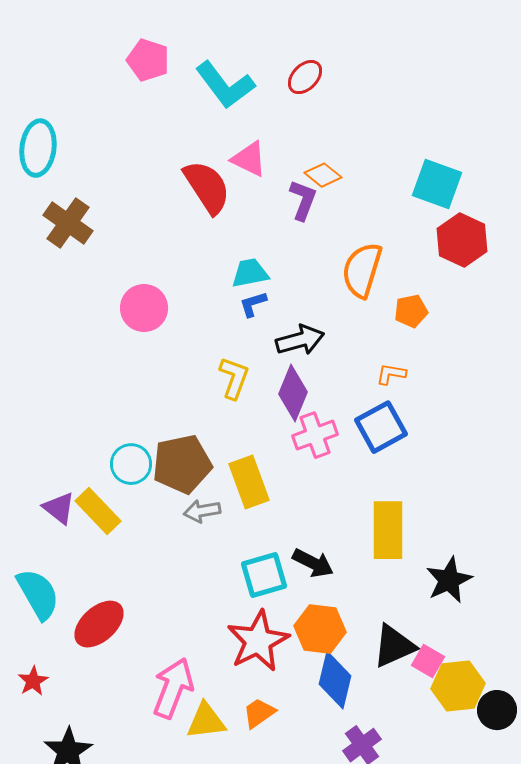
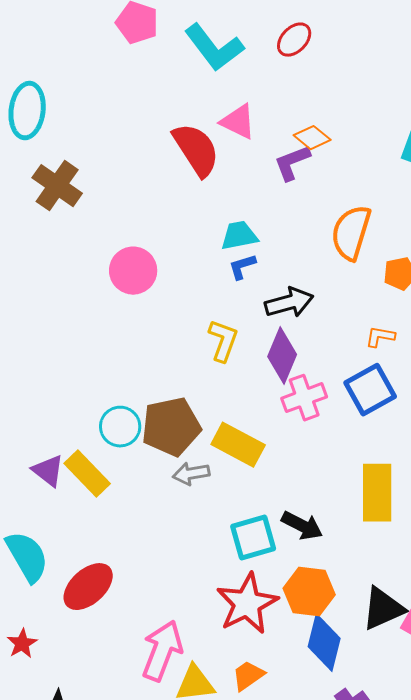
purple L-shape: (303, 200) -> (292, 163), turned -132
yellow rectangle: (249, 482) -> (238, 445), turned -42

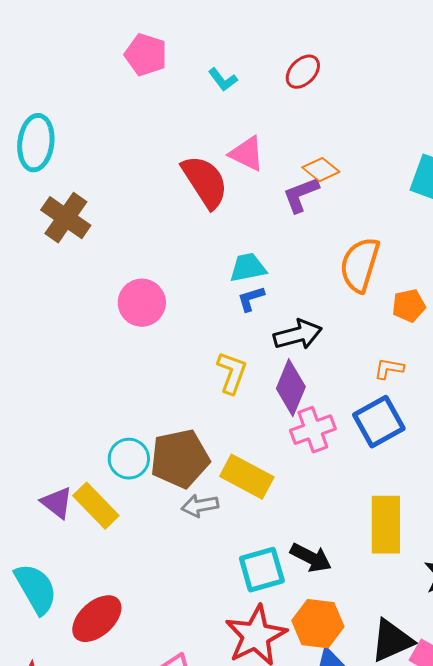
cyan L-shape: (214, 48) -> (223, 80), size x0.5

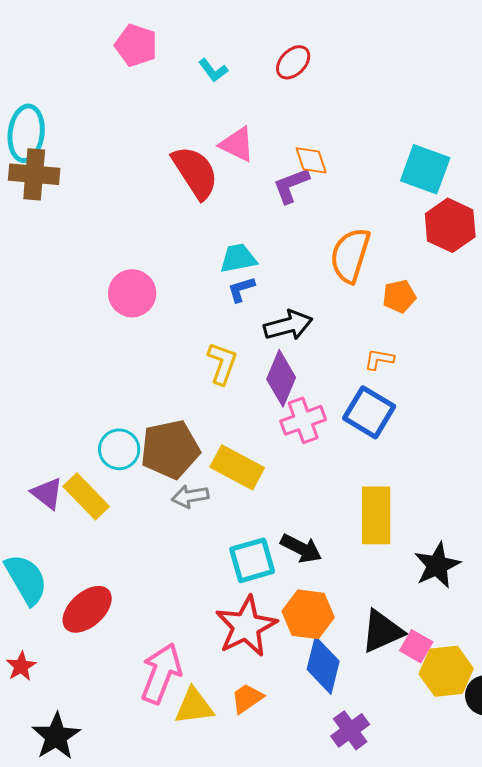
orange diamond: (321, 170) -> (311, 160), turned 33
brown cross: (66, 218) -> (34, 174), moved, turned -30
blue square: (379, 422) -> (369, 412), turned -30

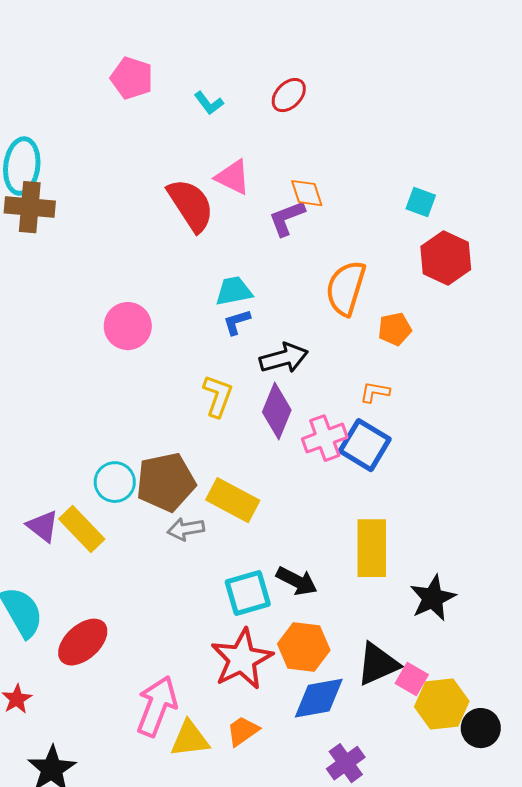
cyan square: (425, 169) -> (421, 202), size x0.6
pink cross: (303, 420) -> (325, 438), moved
blue diamond: (323, 665) -> (319, 698), turned 66

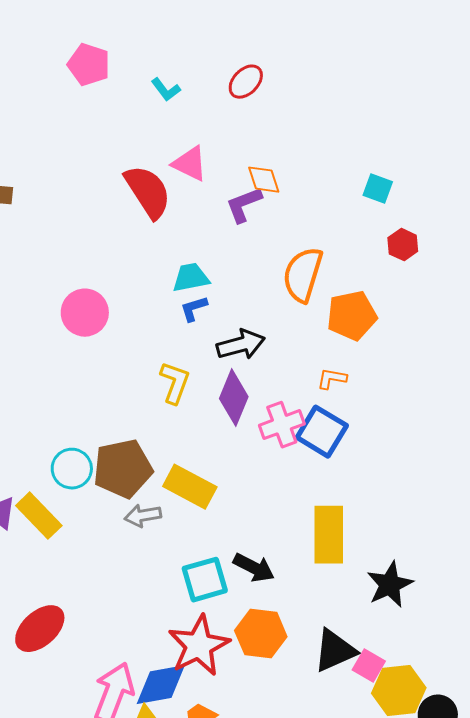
red hexagon: (446, 258) -> (403, 245), size x0.6
orange pentagon: (395, 329) -> (352, 316), size x1.5
blue diamond: (319, 698) -> (161, 685), moved

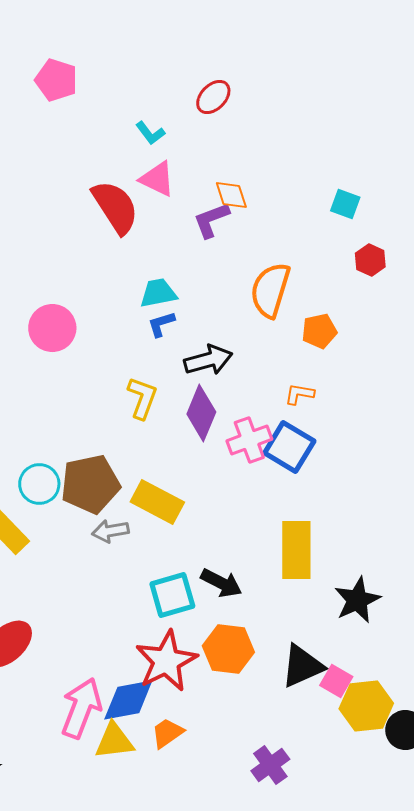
cyan L-shape: (166, 90) -> (150, 133), moved
orange pentagon: (352, 316) -> (319, 331), size x0.7

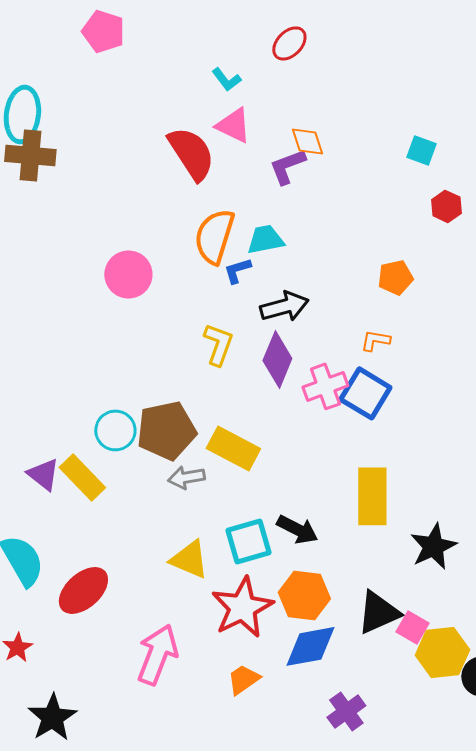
pink pentagon: (56, 80) -> (103, 31), moved
orange semicircle: (270, 290) -> (214, 236), moved
cyan trapezoid: (158, 293) -> (265, 239), moved
blue diamond: (128, 700) -> (310, 646), moved
yellow triangle: (114, 741) -> (189, 559), moved, turned 30

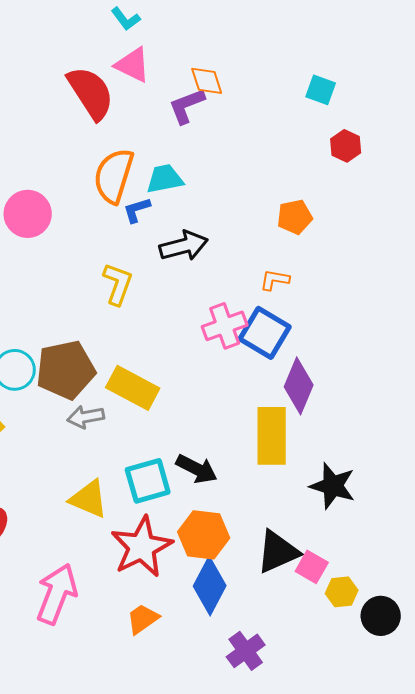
purple diamond: (277, 359) -> (299, 386), moved
black star: (433, 546) -> (333, 486), turned -30
blue diamond: (310, 646) -> (210, 586), turned -52
yellow hexagon: (442, 652) -> (342, 592), size x0.6

